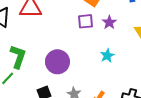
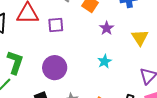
purple square: (85, 21) -> (56, 25), moved

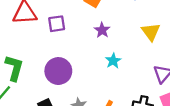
purple star: (107, 28) -> (102, 30), moved

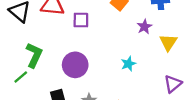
purple star: (102, 30) -> (144, 27), moved

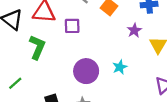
green L-shape: (34, 55) -> (37, 47), moved
purple circle: (75, 65) -> (86, 71), moved

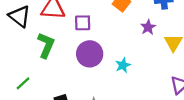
cyan star: (120, 67) -> (123, 65), moved
purple circle: (86, 71) -> (90, 54), moved

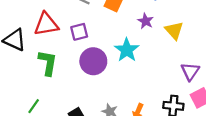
cyan star: (123, 65) -> (127, 50), moved, size x1.5

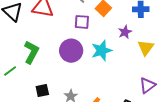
purple square: (79, 32) -> (82, 22), moved
green L-shape: (48, 63) -> (31, 52), moved

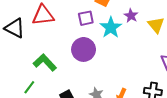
cyan star: (102, 51) -> (111, 27), moved
green L-shape: (31, 52) -> (45, 63), turned -55

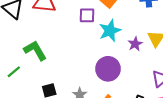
purple star: (131, 16) -> (135, 44), moved
purple circle: (84, 49) -> (108, 69), moved

